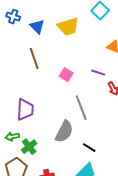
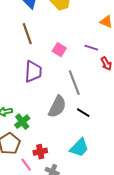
purple trapezoid: (25, 110) -> (33, 72), moved
black line: (89, 148) -> (83, 113), moved

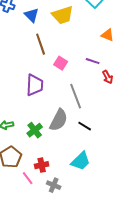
brown line: (27, 34) -> (41, 44), moved
green cross: (22, 122) -> (35, 130), moved

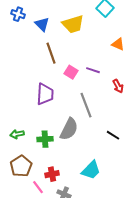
purple line: (93, 61) -> (93, 70), moved
black line: (85, 126) -> (113, 135), moved
green cross: (35, 130) -> (45, 139), turned 35

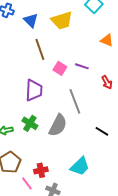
green cross: (45, 139) -> (30, 123), moved, turned 35

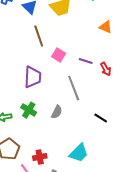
purple line: (82, 66) -> (86, 61), moved
gray semicircle: (58, 125) -> (57, 112), size x0.6

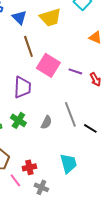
pink square: (59, 55) -> (48, 65), size x1.6
gray line: (74, 88) -> (70, 114), moved
cyan trapezoid: (79, 153) -> (68, 163), turned -60

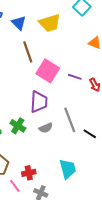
purple trapezoid: (22, 87) -> (39, 102), moved
gray semicircle: (46, 122) -> (46, 128), turned 40

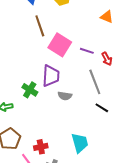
gray line: (70, 120) -> (95, 82), moved
green cross: (18, 126) -> (30, 90), moved
gray semicircle: (46, 128) -> (65, 96), moved, turned 32

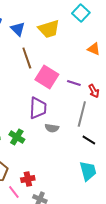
gray line: (95, 82) -> (82, 114), turned 35
green cross: (30, 90) -> (17, 137), moved
cyan trapezoid: (80, 143) -> (88, 171), moved

